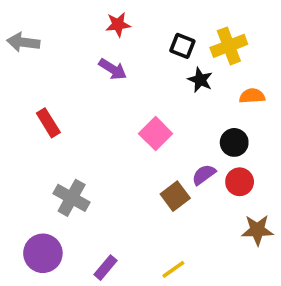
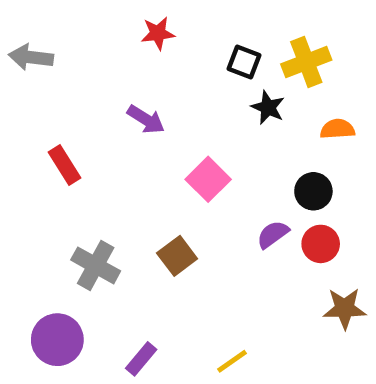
purple arrow: (113, 69) -> (146, 119), moved
brown square: (175, 196) -> (177, 256), moved

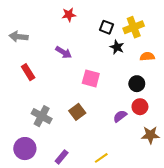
gray arrow: (31, 57) -> (19, 37), moved
pink square: (208, 179) -> (91, 78), turned -30
purple semicircle: (273, 234) -> (120, 116), moved

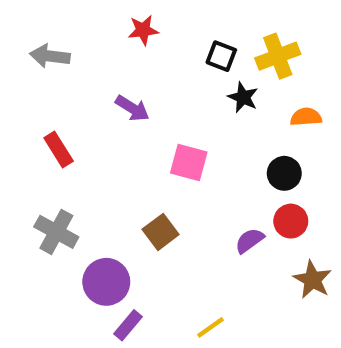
gray arrow: (19, 37) -> (50, 56), moved
gray cross: (42, 116) -> (56, 232), moved
brown star: (150, 135) -> (312, 280), turned 30
purple circle: (25, 149) -> (106, 282), moved

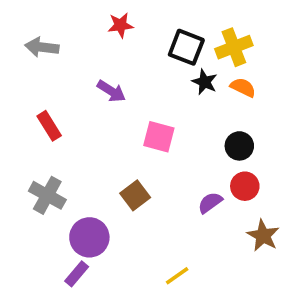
black square: (221, 56) -> (186, 47), size x1.4
orange semicircle: (306, 117) -> (243, 87), moved, turned 30
purple rectangle: (128, 325) -> (77, 274), moved

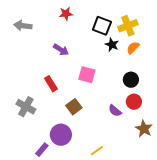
orange semicircle: (243, 87) -> (133, 48), turned -72
red rectangle: (49, 126) -> (51, 84), moved
purple semicircle: (210, 203) -> (115, 111), turned -104
purple circle: (89, 237) -> (61, 135), moved

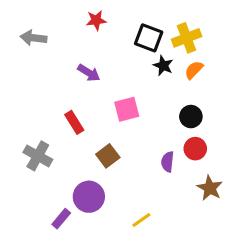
pink square: (87, 75) -> (127, 109), turned -30
purple semicircle: (115, 111) -> (168, 162), turned 56

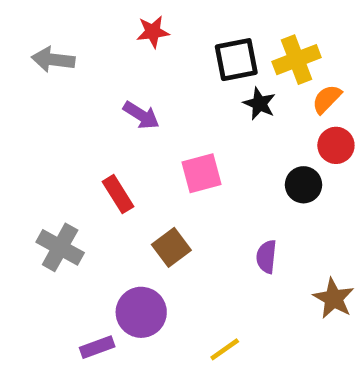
black square: (149, 38) -> (236, 60), turned -32
orange semicircle: (194, 70) -> (327, 99), moved
red circle: (195, 149) -> (336, 145), moved
purple rectangle: (61, 219) -> (97, 347), turned 30

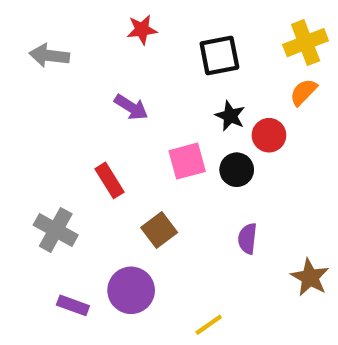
yellow cross: (297, 60) -> (306, 43), moved
black star: (259, 104) -> (230, 116), moved
red circle: (336, 145) -> (269, 135), moved
black circle: (304, 185) -> (237, 170), moved
purple rectangle: (97, 347) -> (73, 305), moved, turned 40

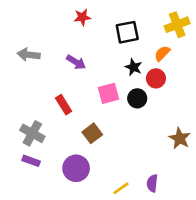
gray arrow: (49, 56) -> (29, 55), moved
orange semicircle: (303, 92) -> (162, 53), moved
purple semicircle: (247, 239) -> (152, 183), moved
brown star: (310, 277) -> (180, 138), moved
purple rectangle: (73, 305) -> (31, 161), moved

